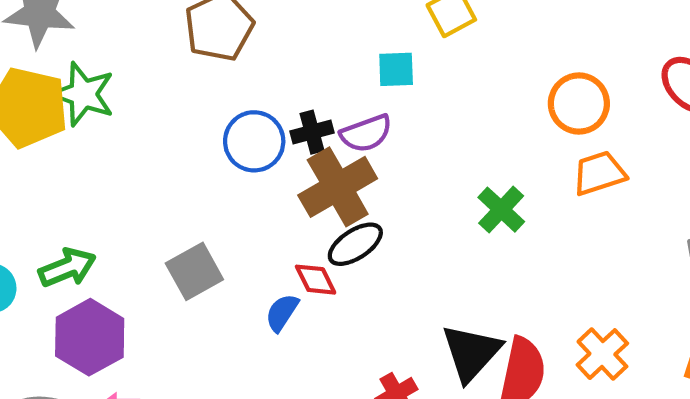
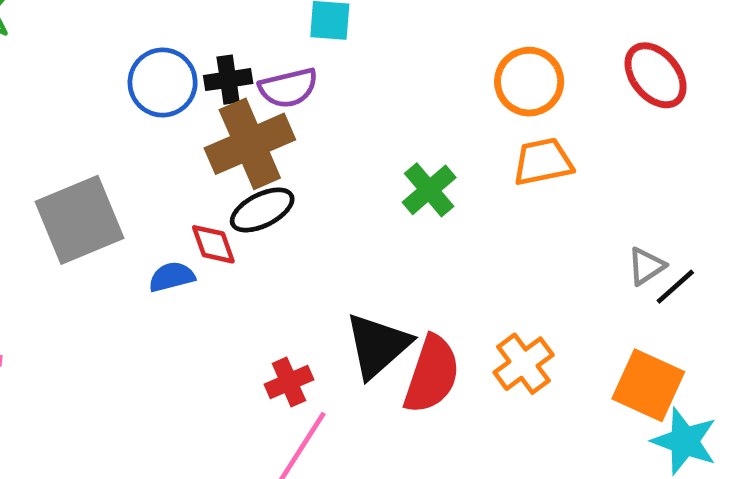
gray square: (194, 271) -> (79, 220), size x1.4
blue semicircle: (282, 313) -> (172, 277), turned 36

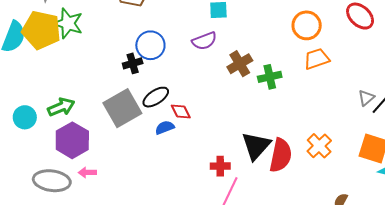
black cross: (228, 80) -> (133, 63), moved
brown cross: (250, 144) -> (240, 64), moved, size x0.7
green cross: (429, 190) -> (270, 77), turned 35
black ellipse: (262, 210) -> (156, 97), moved
red cross: (289, 382) -> (220, 166), turned 30

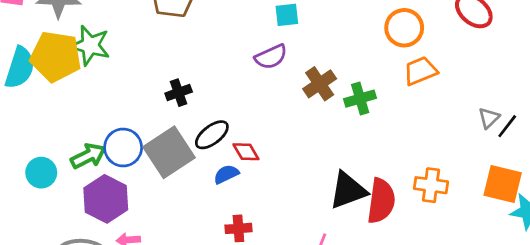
blue circle: (150, 45) -> (123, 148), moved
black triangle: (256, 146) -> (348, 190), turned 32
orange cross: (319, 146) -> (431, 185), turned -35
red cross: (220, 166) -> (238, 228), moved

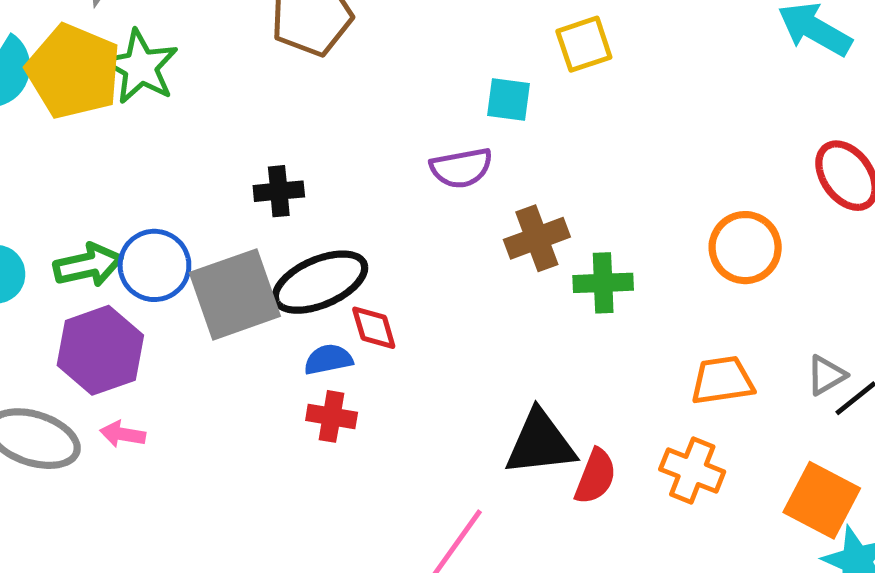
orange circle: (404, 28) -> (745, 248), moved
orange trapezoid: (420, 71) -> (722, 380), moved
black ellipse: (212, 135) -> (320, 282), size x1.4
red semicircle: (381, 201) -> (595, 477), size x0.7
red cross: (238, 228) -> (332, 416), moved

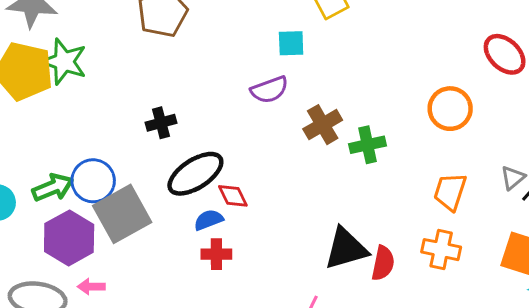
gray square: (235, 294) -> (122, 214), moved
orange trapezoid: (722, 380) -> (450, 192), turned -54

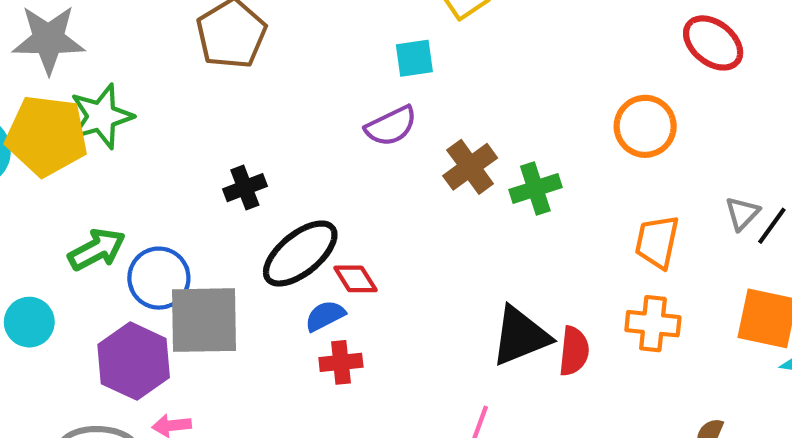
green star: (64, 62) -> (101, 116), turned -30
green arrow: (53, 187) -> (97, 249), moved
gray square: (122, 214) -> (204, 320), turned 34

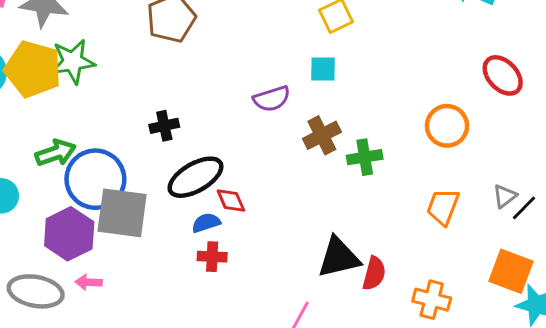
cyan square: (414, 58) -> (323, 69), moved
blue circle: (159, 278) -> (95, 179), size x1.4
orange cross: (653, 324) -> (432, 300), moved

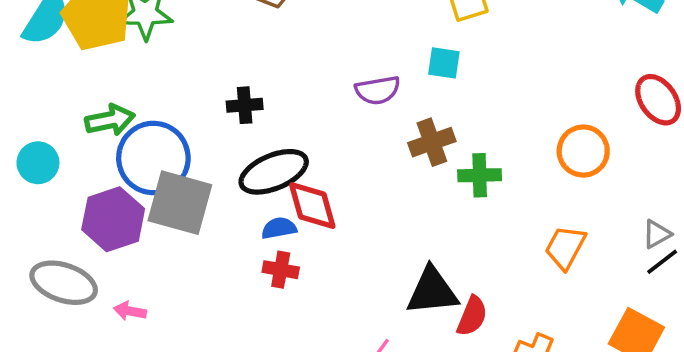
gray triangle: (505, 196) -> (657, 234), moved
red diamond: (231, 201) -> (312, 206), size x1.5
pink arrow: (89, 282) -> (130, 311), moved

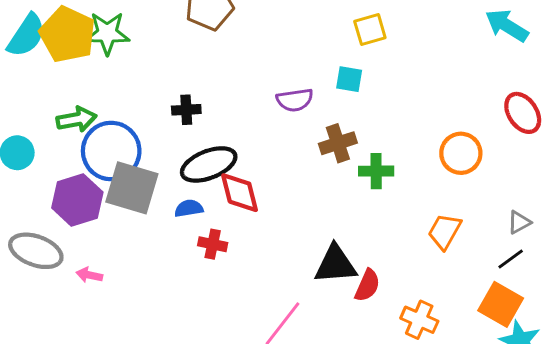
blue semicircle: (279, 228) -> (189, 208), moved
black line: (662, 262) -> (511, 259), moved

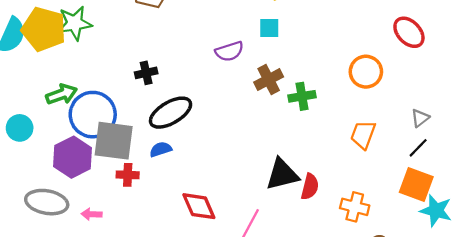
red diamond: (240, 193) -> (199, 206), moved
red cross: (213, 244) -> (128, 175), moved

